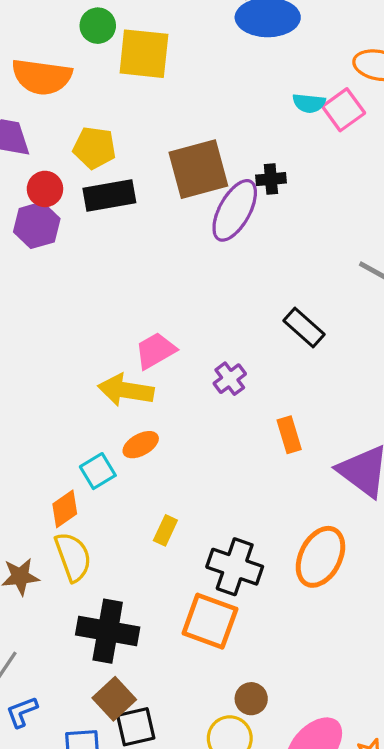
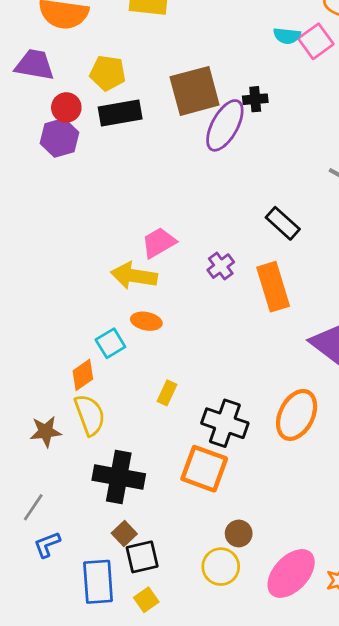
orange rectangle: (289, 435) -> (273, 287), moved, size x1.6
orange ellipse: (141, 445) -> (146, 321), turned 40
brown square: (114, 699) -> (124, 533), size x0.7

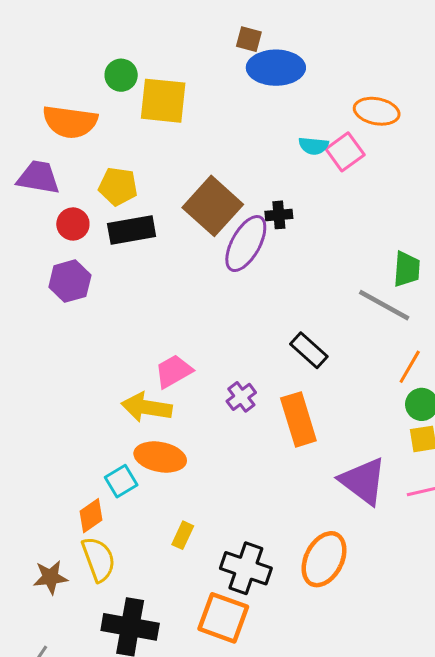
brown square: (195, 91) -> (213, 206), turned -33
purple hexagon: (59, 138) -> (70, 281), moved
orange ellipse: (146, 321) -> (160, 457), size x1.5

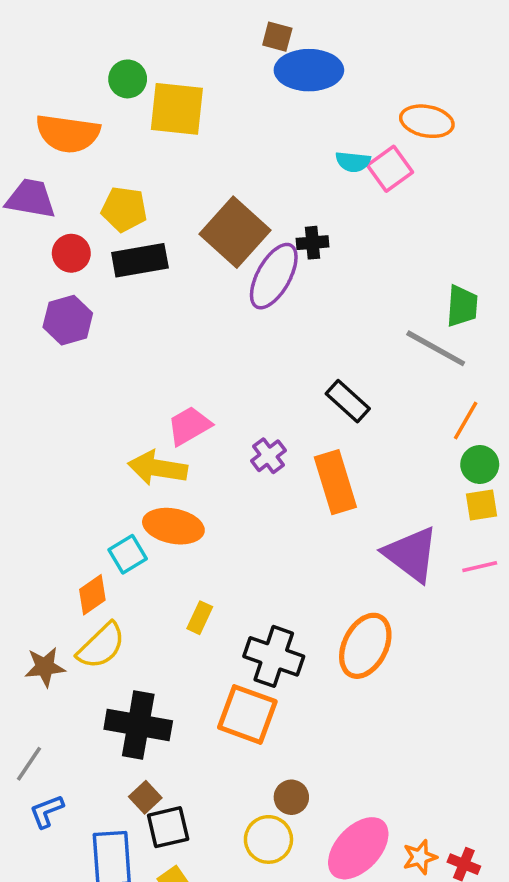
yellow semicircle: (99, 559) -> (101, 646), turned 66

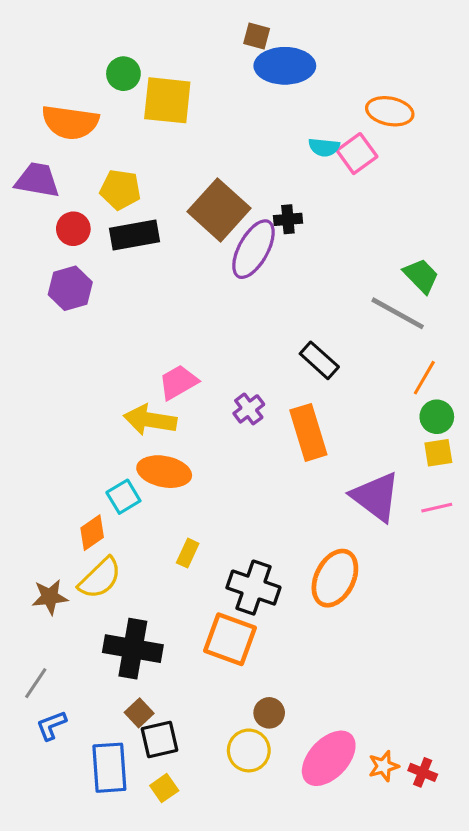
green trapezoid: (462, 306) -> (421, 276), turned -48

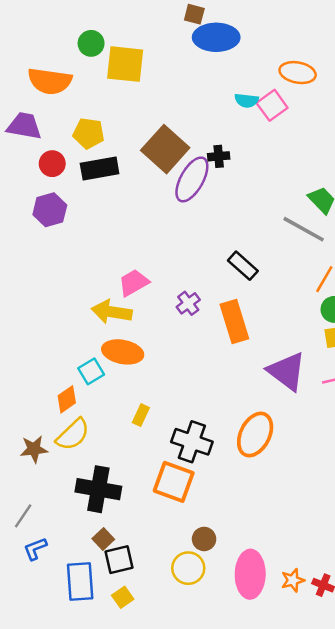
pink ellipse: (329, 758) -> (250, 574), turned -42

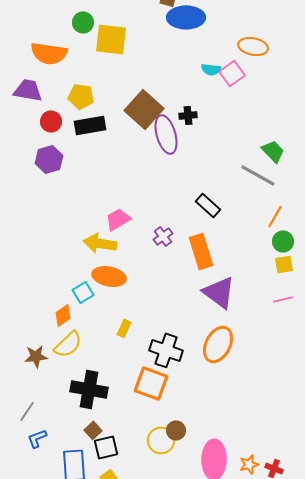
purple ellipse: (192, 179) -> (166, 134), turned -45
purple triangle: (287, 371) -> (219, 292), moved
yellow circle: (188, 568) -> (161, 440), moved

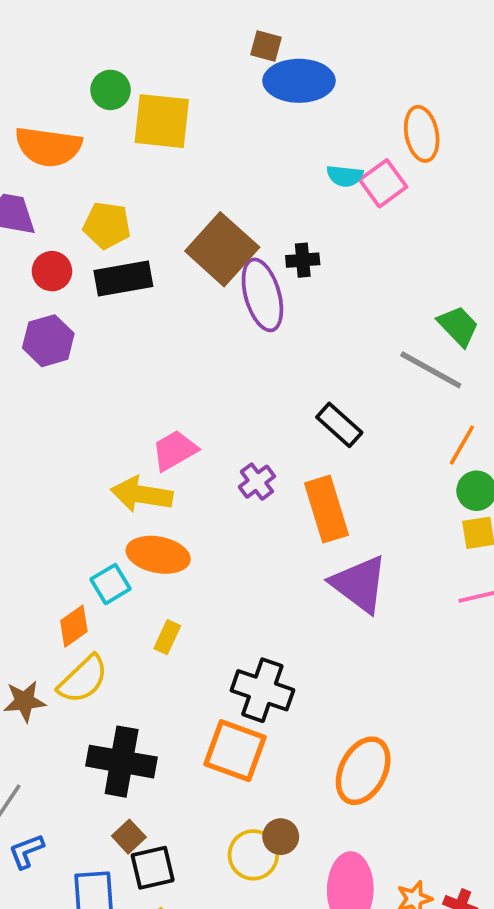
orange ellipse: (253, 46) -> (422, 134), turned 68
yellow rectangle: (124, 328) -> (167, 637), moved
orange ellipse: (218, 344) -> (363, 771), moved

